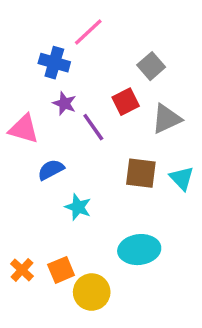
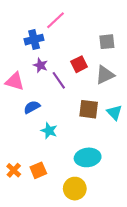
blue cross: (54, 63) -> (34, 40), turned -30
gray square: (151, 66) -> (107, 42), moved, turned 35
yellow circle: (92, 292) -> (75, 189), moved

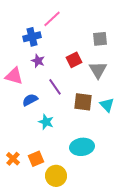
gray triangle: (105, 75) -> (98, 70), turned -36
purple line: (59, 80) -> (55, 87), moved
yellow circle: (75, 189) -> (56, 176), moved

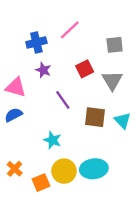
pink line: (52, 19) -> (70, 30), moved
blue semicircle: (30, 100) -> (13, 115), moved
orange cross: (13, 159) -> (15, 169), moved
yellow circle: (56, 176) -> (64, 171), moved

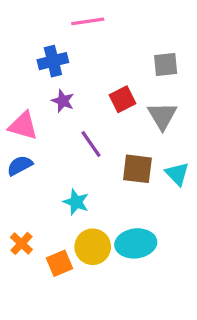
pink line: (70, 30) -> (88, 21), moved, turned 35

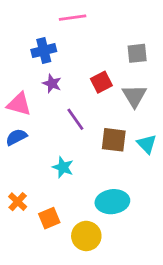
yellow circle: (93, 247) -> (86, 236), moved

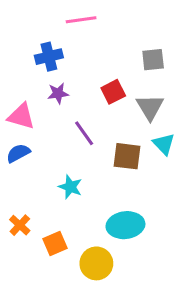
purple star: (52, 84) -> (58, 93), turned -30
cyan triangle: (147, 144) -> (164, 144), moved

